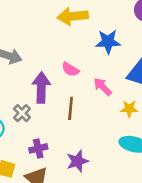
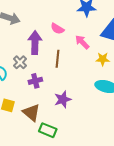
purple cross: (38, 148) -> (35, 81), moved

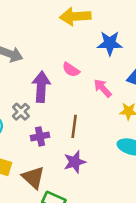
brown line: (58, 59) -> (74, 126), moved

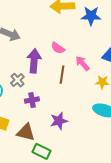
blue star: (110, 43) -> (91, 16), moved
brown line: (74, 126) -> (62, 75), moved
brown triangle: (33, 178) -> (26, 132), turned -30

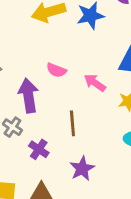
brown line: (62, 75) -> (72, 123), moved
purple cross: (32, 100) -> (39, 149), turned -32

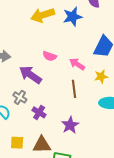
purple arrow: (28, 96) -> (30, 75), turned -45
brown line: (72, 123) -> (74, 89), moved

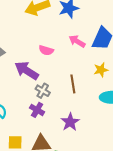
pink arrow: (77, 64) -> (77, 41), moved
gray cross: (20, 97) -> (43, 91), moved

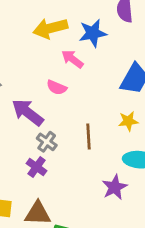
pink arrow: (77, 41) -> (72, 59), moved
purple star: (70, 122) -> (115, 187), moved

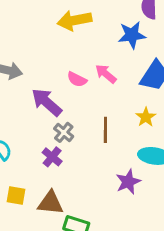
blue star: (93, 33) -> (132, 35), moved
pink arrow: (72, 59) -> (106, 74), moved
yellow star: (128, 121) -> (146, 117), turned -30

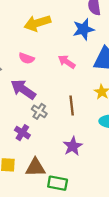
pink semicircle: (77, 79) -> (27, 58), moved
purple cross: (52, 157) -> (22, 133), moved
purple star: (128, 182) -> (73, 146), moved

